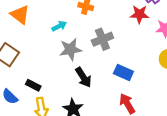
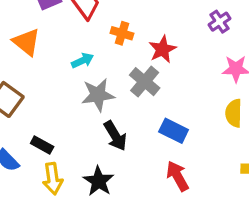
red star: (139, 14) -> (162, 49), moved, turned -30
gray cross: (102, 39) -> (145, 82), turned -30

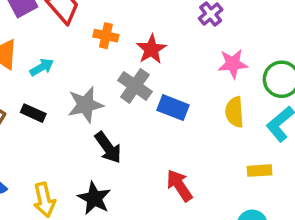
cyan arrow: (83, 61) -> (42, 67), moved
blue rectangle: (174, 131) -> (173, 108), moved
black rectangle: (42, 145) -> (33, 113), moved

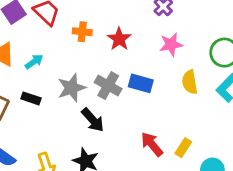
pink star: (233, 64) -> (171, 44), moved
gray cross: (135, 86) -> (108, 86), moved
yellow rectangle: (260, 171) -> (183, 148), moved, turned -48

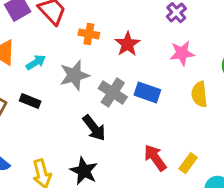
gray star: (72, 88) -> (74, 75), moved

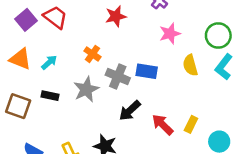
orange cross: (89, 34) -> (92, 54), moved, turned 35
red star: (128, 44) -> (116, 16), moved, turned 30
gray star: (74, 75) -> (86, 89), moved
black arrow: (94, 128) -> (130, 111), moved, turned 95

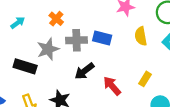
gray cross: (118, 76) -> (77, 40), turned -30
black rectangle: (50, 96) -> (25, 66), moved, size x1.5
yellow rectangle: (191, 124) -> (145, 79), moved

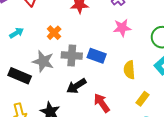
yellow semicircle: (141, 36) -> (129, 70), moved
gray star: (48, 49) -> (43, 61), turned 30
yellow rectangle: (145, 79) -> (142, 99), moved

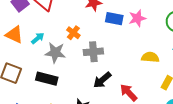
blue rectangle: (97, 56) -> (114, 19), moved
gray star: (43, 61) -> (55, 53), moved
yellow semicircle: (129, 70) -> (150, 57), turned 108

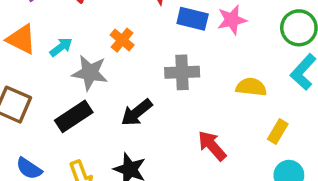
gray cross: (93, 52) -> (182, 72), moved
black rectangle: (47, 79) -> (74, 116), turned -50
black arrow: (102, 80) -> (137, 113), moved

